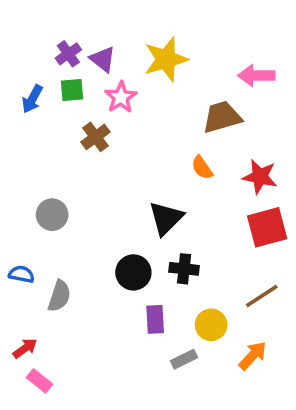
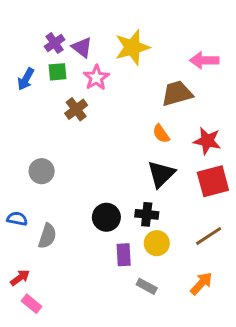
black triangle: (166, 218) -> (161, 174), moved
yellow circle: (211, 325) -> (157, 243), moved
gray rectangle: (184, 359) -> (147, 286), turned 54

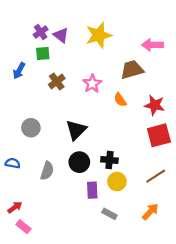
pink star: (96, 78) -> (92, 84), moved
blue arrow: (26, 79) -> (19, 71), moved
black triangle: (161, 174) -> (76, 130), moved
gray semicircle: (47, 236) -> (47, 171), moved

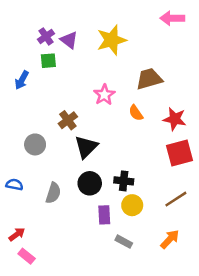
pink arrow: (152, 45) -> (172, 18), moved
brown cross: (57, 81) -> (68, 120), moved

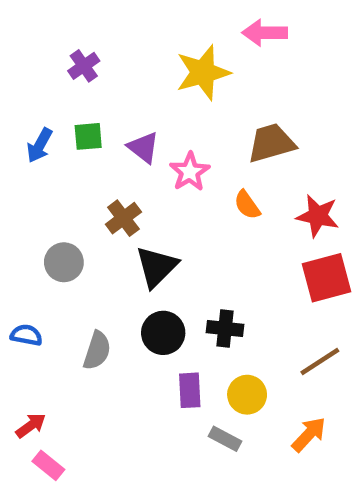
pink arrow: (172, 18) -> (265, 33), moved
purple triangle: (69, 40) -> (143, 148), moved
green square: (48, 61) -> (88, 136), moved
yellow circle: (132, 205) -> (247, 395), moved

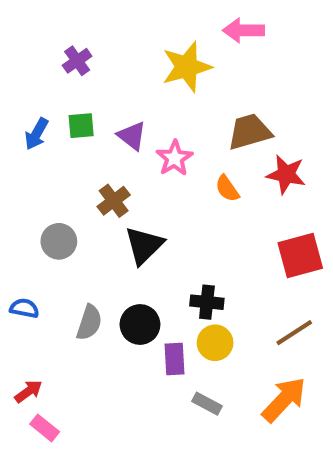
red star: (318, 216) -> (286, 174), moved
black circle: (163, 333) -> (140, 324), moved
yellow circle: (247, 395) -> (215, 343), moved
orange arrow: (309, 434) -> (284, 400), size x1.4

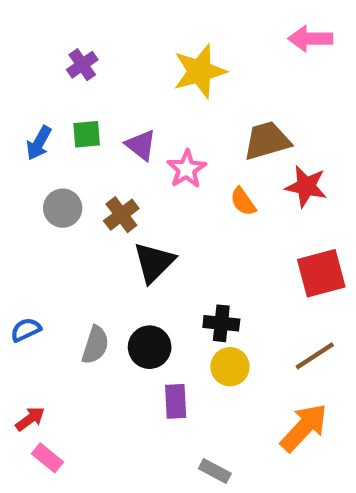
pink arrow: (243, 30) -> (310, 39), moved
gray circle: (59, 241) -> (63, 208), moved
blue semicircle: (24, 308) -> (26, 330), turned -36
purple rectangle: (174, 359) -> (176, 401), moved
gray rectangle: (207, 404) -> (215, 471), moved

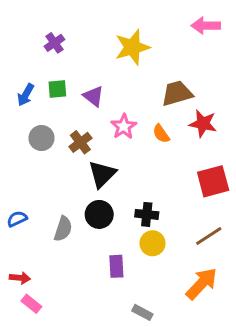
pink star: (187, 169) -> (124, 126), moved
black circle: (150, 347) -> (99, 214), moved
red arrow: (30, 419) -> (20, 278), turned 42

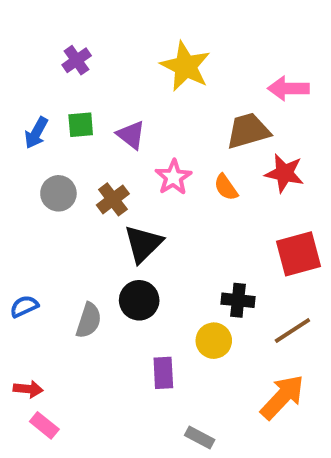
pink arrow: (206, 26) -> (288, 88), moved
yellow star: (132, 47) -> (186, 66), turned -30
black cross: (147, 214) -> (238, 300), moved

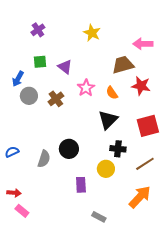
yellow star: (186, 66) -> (92, 33), size x0.7
blue arrow: (36, 133) -> (18, 79), moved
black triangle: (143, 244) -> (108, 120), moved

